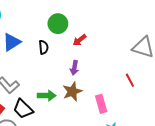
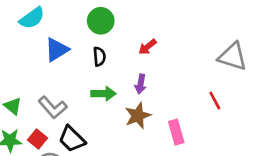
green circle: (58, 24) -> (101, 21), moved
green arrow: (47, 96) -> (103, 94), moved

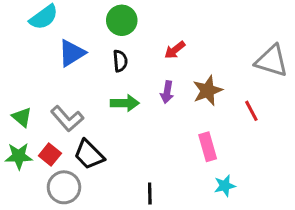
brown star: (138, 116) -> (208, 91), moved

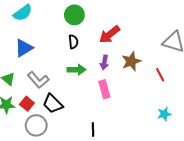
red arrow: (175, 50) -> (110, 35), size x1.5
blue triangle: (72, 53) -> (24, 48), moved
pink rectangle: (208, 147) -> (104, 89), moved
cyan star: (225, 186) -> (164, 114), moved

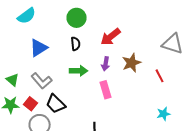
blue triangle: (24, 48) -> (39, 48), moved

